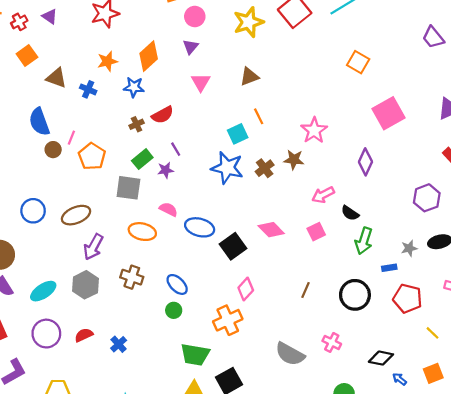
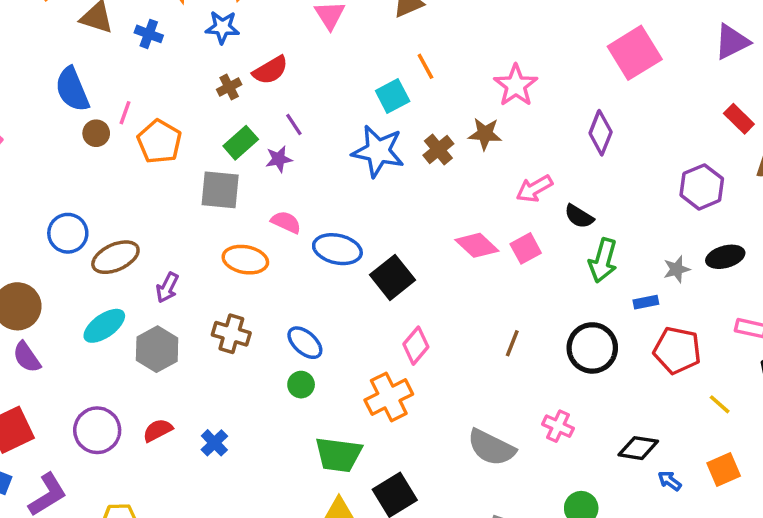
brown ellipse: (76, 215) -> (115, 257), moved
pink diamond: (271, 230) -> (477, 245), moved
purple arrow: (93, 247) -> (167, 288), size x0.7
cyan ellipse: (43, 291) -> (104, 326), moved

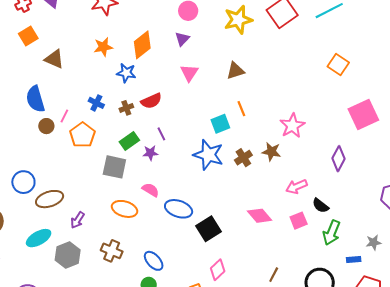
blue cross: (149, 34) -> (96, 103), moved
pink square: (526, 248) -> (299, 221), moved

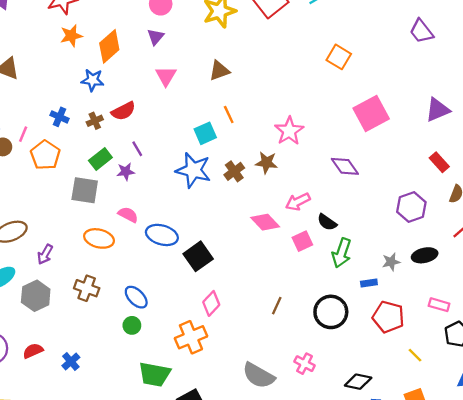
orange star: (103, 47) -> (71, 36), moved
purple diamond: (338, 159) -> (345, 166), turned -60
pink diamond: (260, 216) -> (265, 222), moved

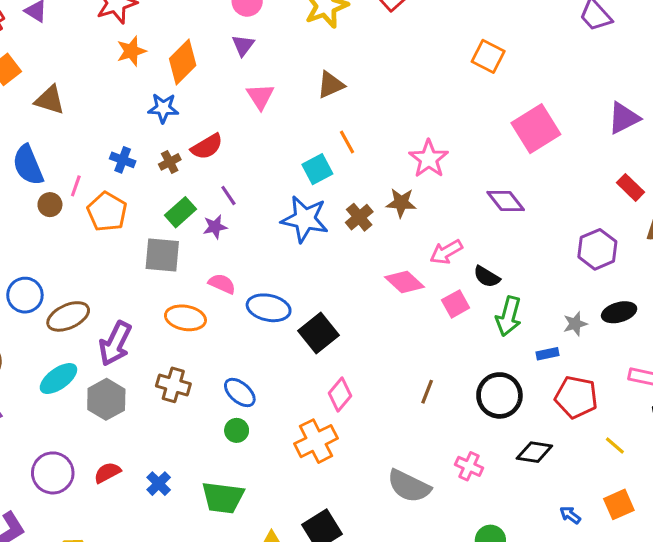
purple arrow: (45, 254) -> (115, 344), size x1.6
green trapezoid: (154, 374) -> (223, 498), moved
black diamond: (358, 382) -> (534, 452), moved

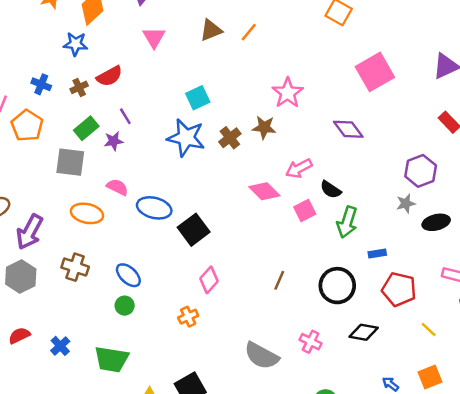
orange line: (347, 142) -> (249, 32), moved, turned 66
gray star: (575, 324) -> (406, 203), moved
orange cross: (316, 441) -> (188, 317), size x0.6

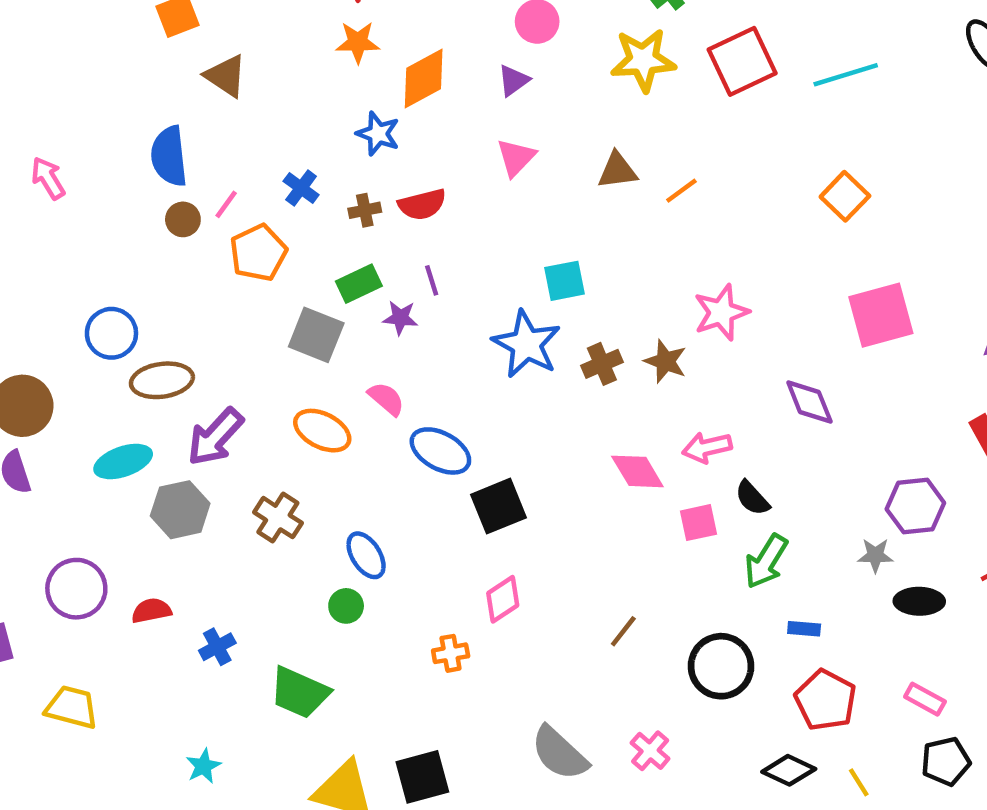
black diamond: (364, 332) -> (789, 770), moved

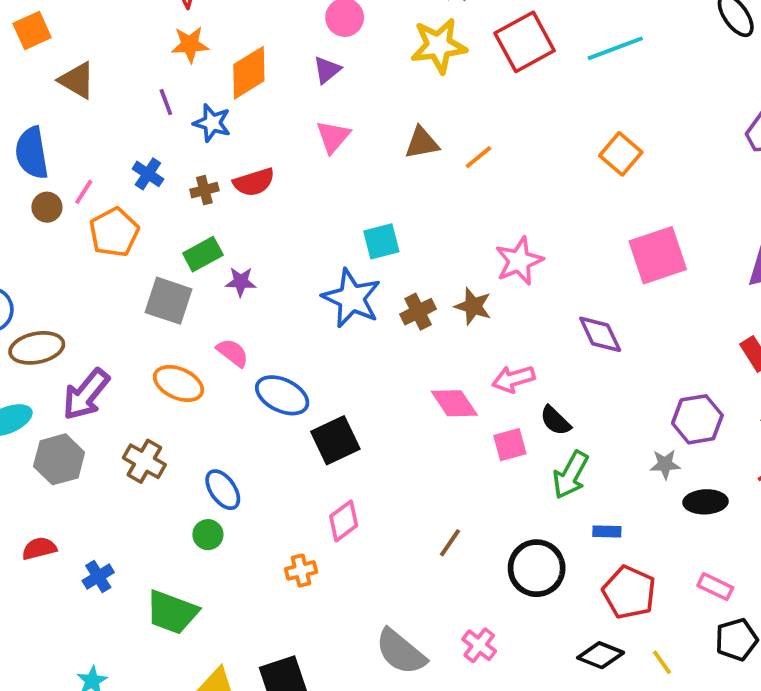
purple line: (432, 280) -> (166, 102), moved

